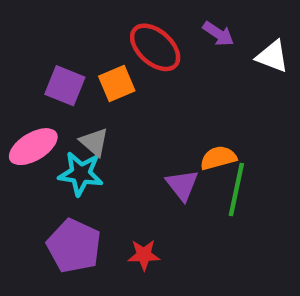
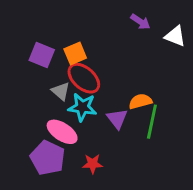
red ellipse: (155, 47) -> (84, 78), moved
pink ellipse: (33, 147) -> (62, 132), moved, turned 64
cyan star: (81, 174) -> (82, 107), moved

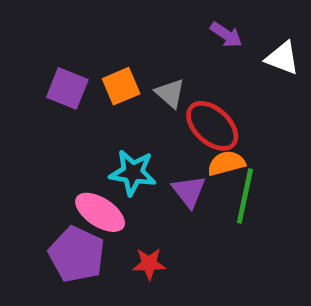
red ellipse: (84, 78) -> (212, 126), moved
gray triangle: (61, 91) -> (170, 93), moved

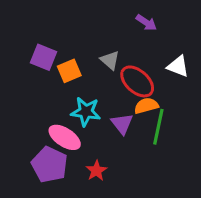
white triangle: (282, 58) -> (178, 66), moved
orange square: (121, 86) -> (69, 71), moved
red star: (149, 264) -> (96, 171), turned -30

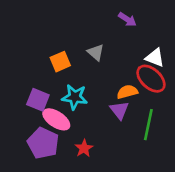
purple square: (43, 57) -> (38, 100), moved
red ellipse: (137, 81) -> (151, 79), moved
purple triangle: (122, 124) -> (119, 110), moved
green line: (158, 127) -> (148, 125), moved

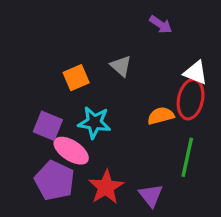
red ellipse: (151, 79) -> (191, 99), turned 60
purple triangle: (119, 110) -> (151, 195), moved
red star: (84, 148) -> (106, 187), size x1.5

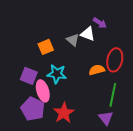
purple arrow: (161, 25) -> (100, 23), moved
white triangle: (196, 73) -> (88, 34), moved
pink ellipse: (71, 151) -> (43, 91), turned 40
purple triangle: (151, 195) -> (106, 118), moved

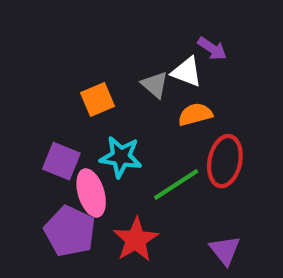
red ellipse: (115, 60) -> (225, 161), moved
orange semicircle: (97, 70) -> (195, 114), moved
green line: (113, 95) -> (176, 184), moved, turned 45

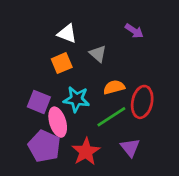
white triangle: (187, 72) -> (67, 34), moved
orange semicircle: (195, 114) -> (114, 87), moved
purple triangle: (225, 250) -> (130, 148), moved

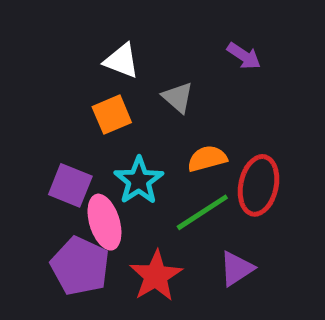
cyan star: (76, 99) -> (139, 181), turned 30
purple triangle: (130, 148) -> (236, 269), turned 35

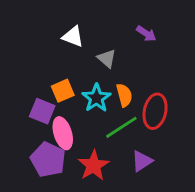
orange square: (112, 115) -> (63, 91), moved
orange semicircle: (207, 159) -> (124, 95), turned 90
cyan star: (139, 181) -> (96, 98), moved

